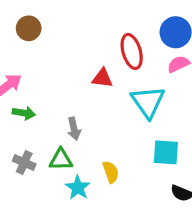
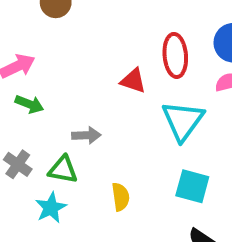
gray arrow: (74, 129) -> (86, 135), turned -90
cyan star: (78, 188) -> (51, 208), moved

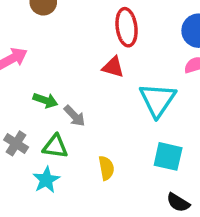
red ellipse: (175, 55) -> (127, 27), moved
green arrow: (29, 104) -> (45, 100), moved
gray arrow: (86, 135) -> (75, 116), turned 50

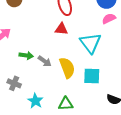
green triangle: (55, 146) -> (66, 104), moved
cyan square: (168, 156) -> (92, 76), moved
yellow semicircle: (106, 168) -> (67, 68), moved, size x1.5

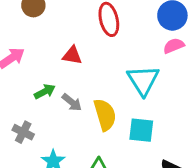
red triangle: (61, 29) -> (72, 55), moved
green arrow: (26, 55) -> (45, 91), turned -40

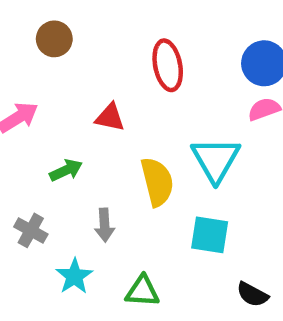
gray arrow: (72, 102) -> (104, 225), moved, turned 45
yellow semicircle: (105, 115) -> (157, 182), moved

